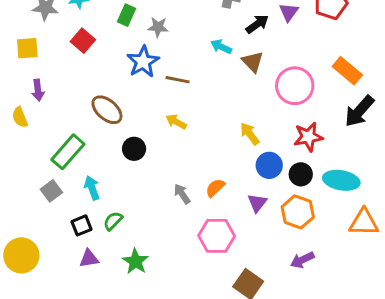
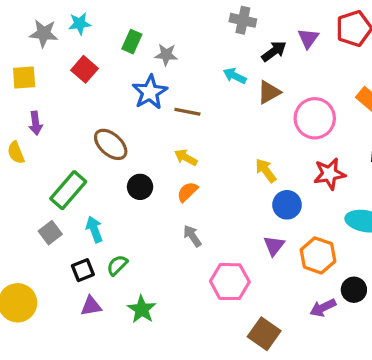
brown triangle: (253, 62) -> (269, 92), turned 45
black circle: (301, 174) -> (354, 290), moved
orange semicircle: (215, 188) -> (187, 192), moved

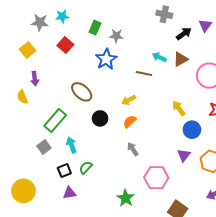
cyan arrow: (235, 76) -> (159, 57), moved
yellow square: (24, 77) -> (28, 50), turned -35
brown line: (187, 112) -> (144, 74), moved
yellow arrow: (186, 157) -> (129, 100), turned -56
green star: (142, 309) -> (126, 198), moved

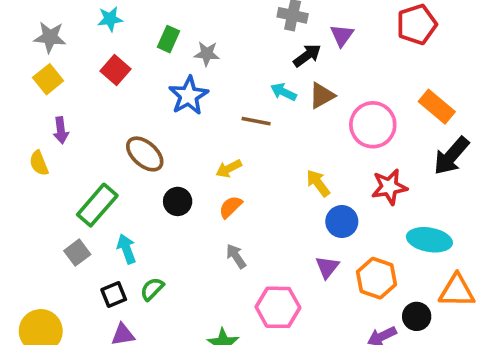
gray star: (40, 22) -> (50, 37), moved
purple triangle: (205, 26) -> (342, 35), moved
black arrow: (184, 34) -> (307, 55), moved

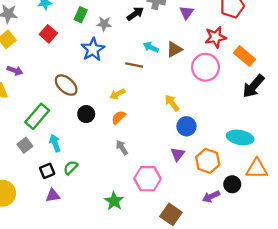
black arrow: (307, 55) -> (135, 14), moved
purple arrow: (61, 130) -> (15, 71), turned -64
red star: (389, 187) -> (215, 37), moved

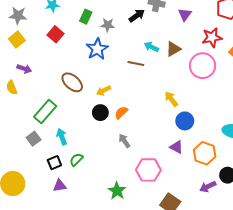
yellow arrow: (117, 94) -> (103, 91), moved
black circle: (86, 114) -> (100, 113), moved
purple triangle: (178, 154) -> (176, 147), turned -40

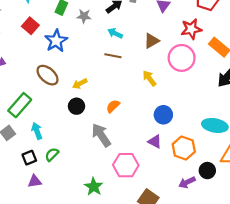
cyan arrow: (151, 47) -> (115, 33), moved
blue star: (97, 49) -> (56, 41), moved
yellow arrow: (171, 99) -> (149, 78), moved
orange semicircle: (121, 113) -> (113, 106), moved
gray arrow: (124, 141) -> (101, 135), size x1.6

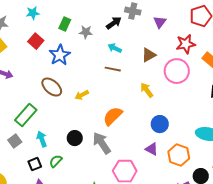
black circle: (76, 106) -> (75, 138), moved
orange semicircle: (113, 106) -> (113, 116), size x1.5

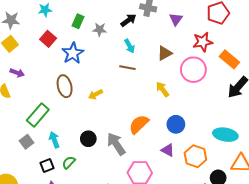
cyan arrow: (115, 48) -> (130, 46), turned -144
brown ellipse: (52, 87) -> (65, 86), turned 35
orange semicircle: (113, 116) -> (139, 124), moved

